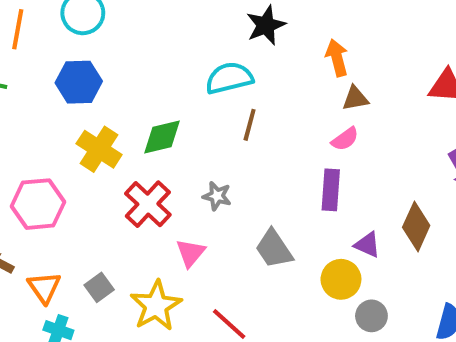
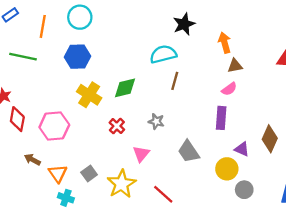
red cross: (148, 204) -> (117, 126), size x0.6

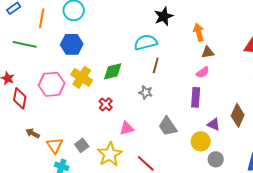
gray star: (156, 121) -> (146, 92), moved
pink hexagon: (54, 126) -> (52, 84), moved
pink triangle: (141, 154) -> (127, 128), turned 35

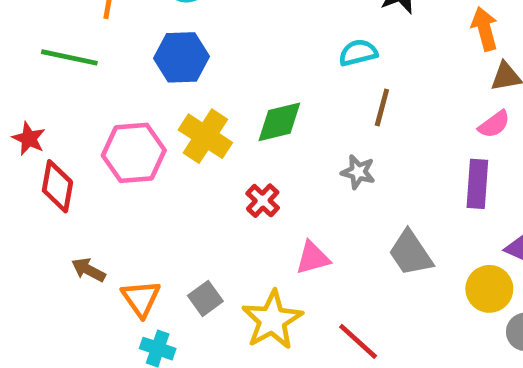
cyan semicircle: (146, 42) -> (358, 53), size x0.7

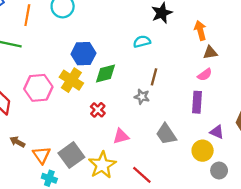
blue hexagon: (182, 57) -> (83, 54), moved
brown line: (382, 108) -> (154, 77), moved
gray square: (205, 298) -> (71, 155), size x1.6

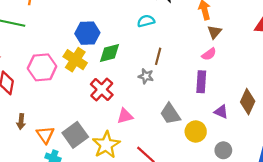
brown triangle: (210, 53) -> (214, 32), turned -40
red cross: (98, 110) -> (102, 89), size x1.5
brown arrow: (17, 142) -> (21, 122), turned -112
yellow circle: (203, 151) -> (196, 131), moved

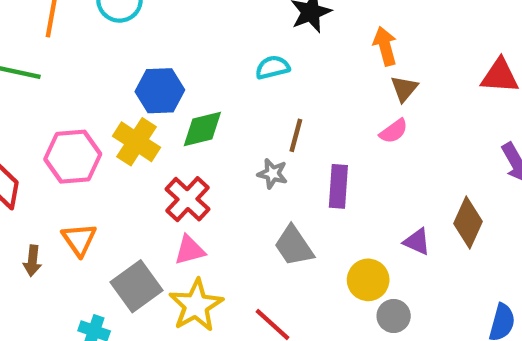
purple rectangle: (201, 82) -> (338, 186), moved
gray trapezoid: (170, 114) -> (294, 246), moved
pink triangle: (125, 116) -> (190, 250), moved
orange triangle: (45, 135) -> (79, 239), moved
gray circle: (223, 150) -> (394, 316), moved

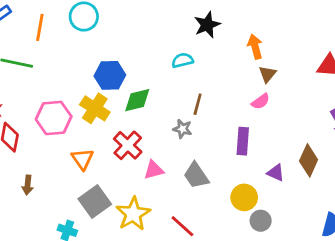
purple rectangle: (338, 186) -> (243, 141), moved
orange triangle: (79, 239) -> (82, 159), moved
pink triangle: (190, 250) -> (154, 170), moved

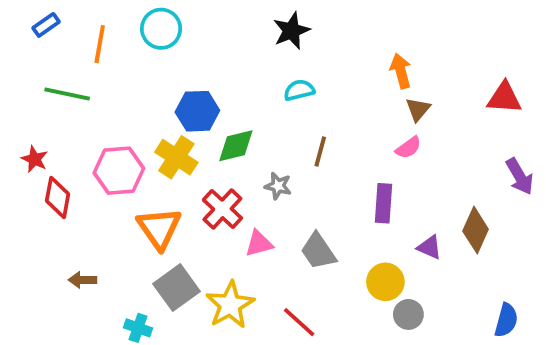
black star: (207, 25) -> (291, 31), moved
gray star: (182, 129) -> (278, 186), moved
orange triangle: (82, 159) -> (159, 228), size x1.4
brown arrow: (28, 185) -> (82, 280), moved, turned 84

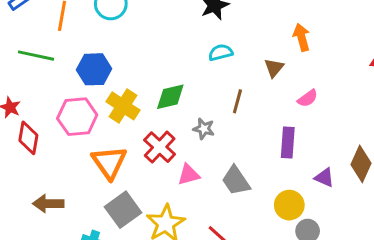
brown triangle: (418, 109) -> (274, 68), moved
blue hexagon: (197, 111) -> (94, 69), moved
brown arrow: (82, 280) -> (48, 204), size x1.4

